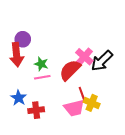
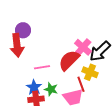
green star: (41, 64) -> (51, 89), moved
blue star: (19, 98) -> (34, 87), moved
yellow cross: (92, 103) -> (90, 72), moved

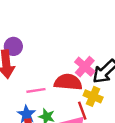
red semicircle: (69, 60) -> (68, 82), turned 50

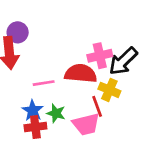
pink cross: (85, 67) -> (100, 56), turned 36

